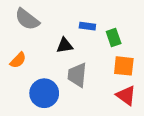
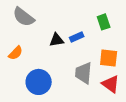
blue rectangle: (87, 26) -> (77, 37), moved, turned -32
green rectangle: (114, 37) -> (104, 22), moved
gray trapezoid: (77, 75) -> (84, 73), moved

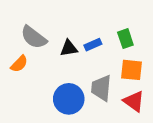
gray semicircle: (24, 17) -> (34, 37), moved
green rectangle: (104, 22) -> (125, 39), moved
blue circle: (39, 82) -> (69, 99), moved

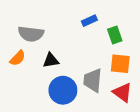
gray semicircle: (34, 37) -> (31, 34), turned -30
blue rectangle: (93, 45) -> (89, 21), moved
black triangle: (69, 48) -> (51, 60), moved

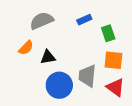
gray semicircle: (31, 34) -> (42, 21), moved, turned 150
orange semicircle: (18, 58) -> (26, 48), moved

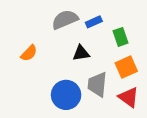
gray semicircle: (42, 21) -> (65, 20), moved
black triangle: (48, 57) -> (81, 53), moved
orange square: (113, 60) -> (126, 67), turned -30

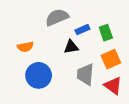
blue rectangle: (94, 22) -> (82, 30), moved
orange semicircle: (29, 53) -> (25, 47), turned 35
blue circle: (66, 95) -> (39, 75), moved

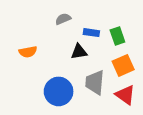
gray semicircle: (57, 17) -> (63, 19), size x0.6
blue rectangle: (82, 30) -> (91, 33), turned 32
blue circle: (39, 75) -> (59, 91), moved

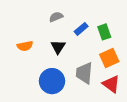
blue rectangle: (91, 33) -> (81, 29), turned -48
black triangle: (79, 52) -> (58, 47), moved, turned -49

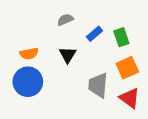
blue circle: (52, 81) -> (28, 82), moved

